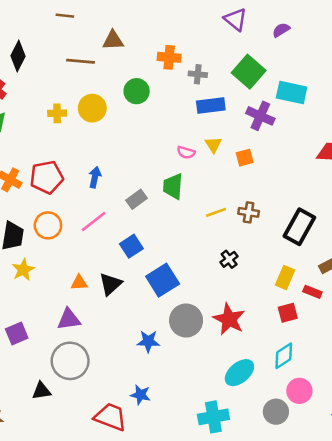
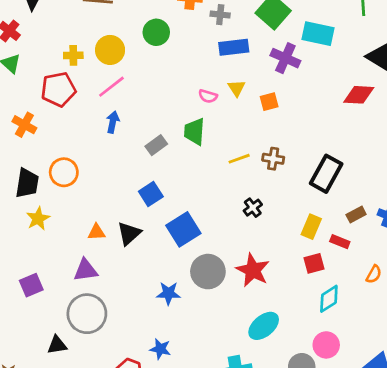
red pentagon: (47, 177) -> (58, 89), moved
pink line: (94, 221) -> (111, 87), moved
cyan diamond: (284, 356) -> (329, 299), moved

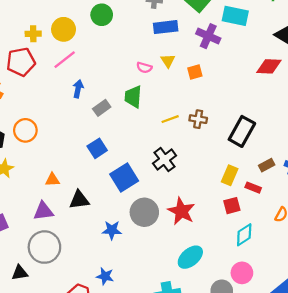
blue arrow: (113, 122) -> (78, 89), moved
black cross: (253, 208) -> (165, 160), moved, size x1.5
black triangle: (129, 233) -> (79, 200), moved, turned 35

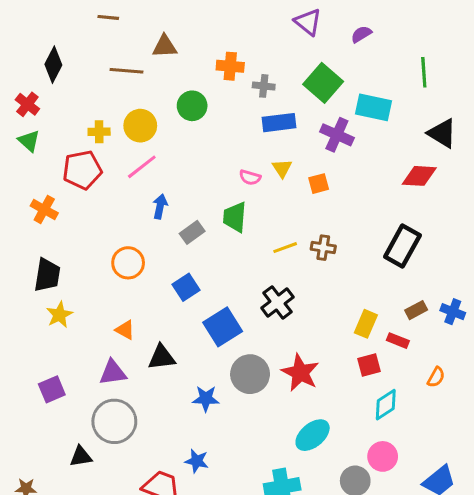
orange circle: (25, 130) -> (128, 263), moved
black rectangle: (242, 131) -> (402, 246), moved
orange triangle: (52, 180) -> (125, 330), turned 32

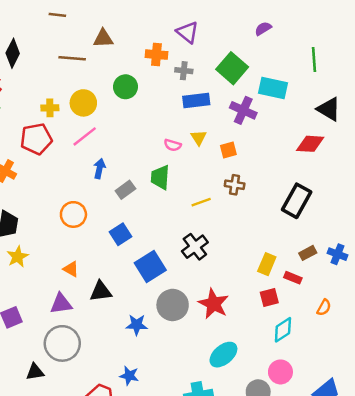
purple triangle: (308, 22) -> (187, 32), moved
brown cross: (323, 248) -> (235, 185), moved

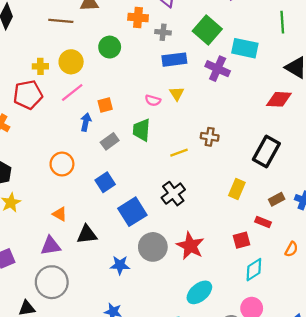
orange square: (228, 150) -> (105, 105), moved
yellow rectangle: (267, 264) -> (237, 189), moved

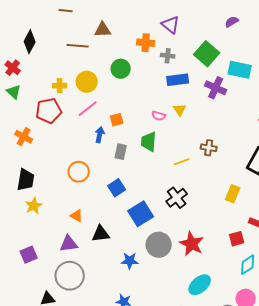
gray rectangle: (110, 141) -> (121, 152), turned -42

